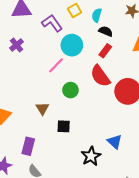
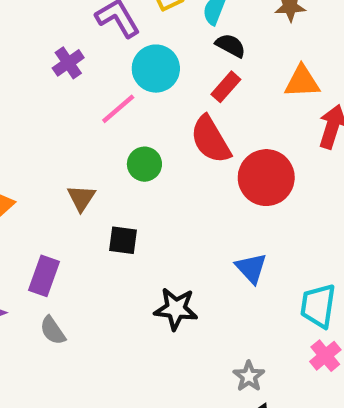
purple cross: (17, 45) -> (68, 63), moved
blue triangle: (115, 142) -> (251, 268), moved
black star: (91, 156) -> (176, 309), turned 30

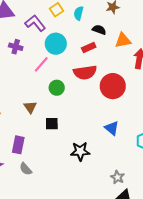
black semicircle: (231, 45) -> (99, 30), moved
purple cross: (68, 63) -> (16, 47), turned -32
red rectangle: (226, 87) -> (89, 48), turned 32
red semicircle: (211, 140) -> (85, 72), turned -60

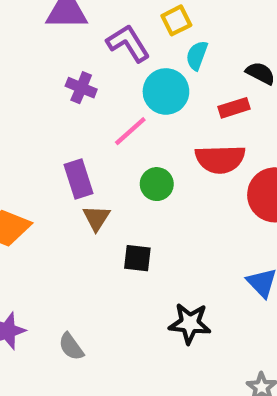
cyan semicircle: (79, 13) -> (197, 55), moved
purple rectangle: (18, 145) -> (78, 179), moved, turned -36

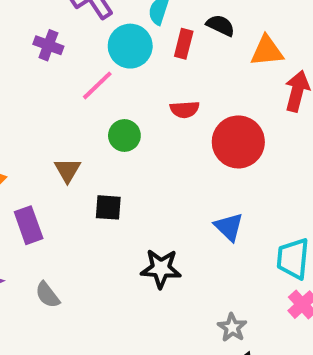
red rectangle: (234, 108) -> (184, 44), moved, turned -56
red semicircle: (220, 159) -> (185, 109), size x0.6
purple rectangle: (78, 179) -> (29, 225), moved

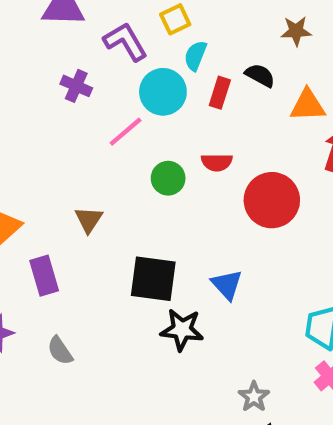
green circle: (124, 136) -> (168, 178), moved
black square: (108, 207) -> (153, 279), moved, size x1.6
blue triangle: (229, 227) -> (227, 285), moved

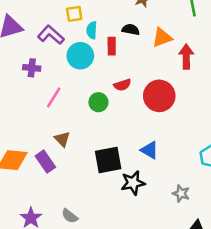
yellow square: (175, 19) -> (74, 14), turned 35
pink line: (126, 132) -> (54, 97), moved
purple rectangle: (44, 276) -> (45, 162), moved
gray star: (254, 397) -> (181, 193), moved

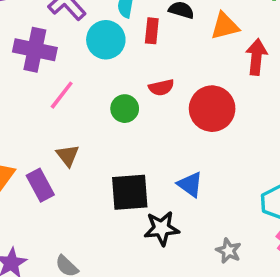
purple cross: (32, 68) -> (35, 50), size x1.6

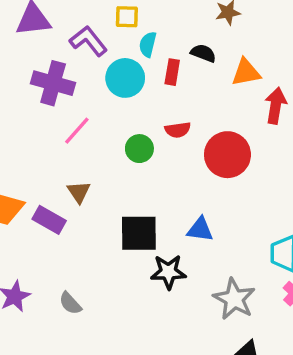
blue triangle: (190, 184) -> (200, 230), turned -32
purple rectangle: (40, 185) -> (49, 220), turned -36
gray star: (228, 251) -> (234, 299), size x1.6

